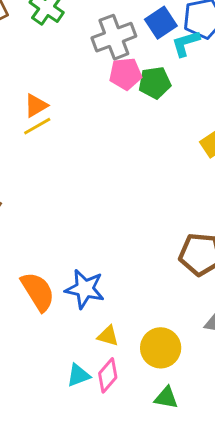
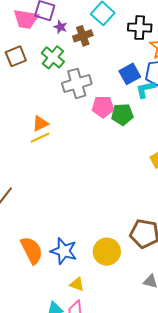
gray cross: (114, 37) -> (77, 83), moved
yellow circle: (161, 348) -> (107, 252), moved

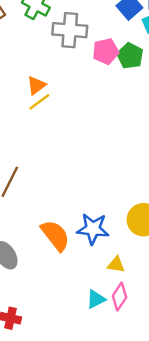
gray cross: (77, 83) -> (70, 30), turned 32
green pentagon: (122, 114) -> (130, 56), turned -30

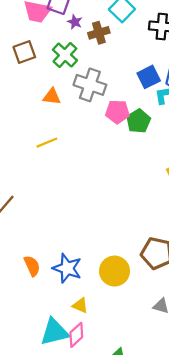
orange triangle: (36, 85) -> (52, 97), moved, turned 30
orange semicircle: (55, 235) -> (32, 266), size x0.7
cyan triangle: (96, 299) -> (54, 332), size x1.6

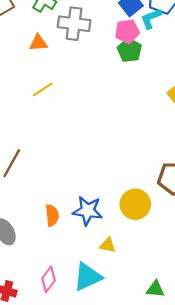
pink pentagon: (117, 112) -> (127, 31), moved
orange semicircle: (32, 266) -> (52, 215), turned 30
pink diamond: (76, 335) -> (49, 279), moved

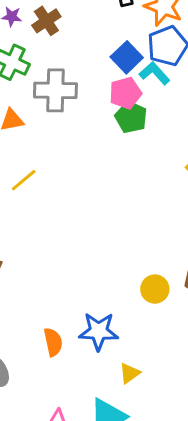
cyan L-shape: (151, 19) -> (155, 73), turned 75
yellow circle: (135, 204) -> (155, 289), moved, size x0.7
yellow triangle: (108, 245) -> (129, 373), turned -42

